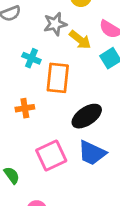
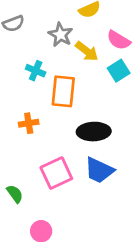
gray star: (55, 24) -> (60, 35), turned -30
black ellipse: (87, 116) -> (94, 132), turned 32

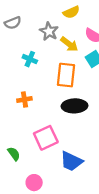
orange rectangle: (63, 91) -> (66, 75), moved
blue trapezoid: (99, 170) -> (71, 161), moved

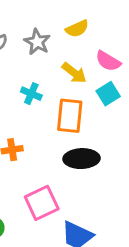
gray star: (49, 31) -> (37, 42), moved
cyan cross: (30, 59) -> (31, 94), moved

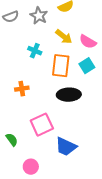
pink semicircle: (108, 61) -> (88, 42), moved
cyan square: (108, 94) -> (87, 66), moved

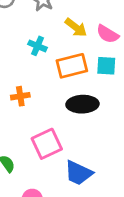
orange rectangle: (61, 66) -> (72, 66), turned 70
cyan square: (87, 66) -> (106, 66), turned 35

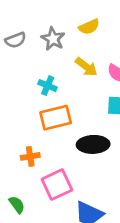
orange rectangle: (72, 66) -> (56, 118), moved
orange cross: (20, 96) -> (30, 156), moved

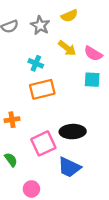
black ellipse: (93, 144) -> (73, 132), moved
orange cross: (30, 156) -> (12, 120), moved

